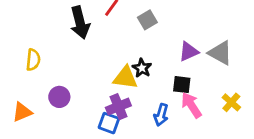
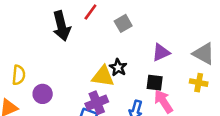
gray triangle: (220, 53) -> (204, 54), moved
yellow semicircle: (33, 60) -> (19, 75), moved
yellow cross: (231, 102) -> (199, 83), moved, turned -30

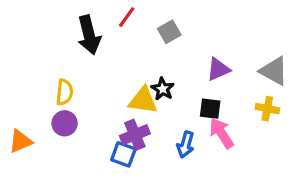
yellow semicircle: (19, 75) -> (65, 92), moved

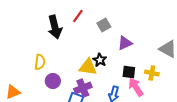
purple triangle: (218, 69) -> (125, 43), moved
yellow cross: (267, 109) -> (152, 73), moved
purple circle: (65, 123) -> (53, 81), moved

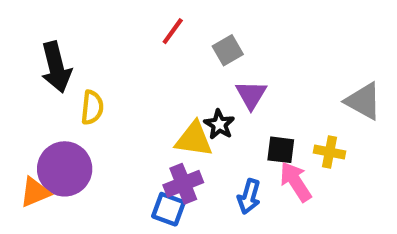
black arrow: (55, 27) -> (56, 67), moved
purple triangle: (125, 43) -> (251, 95), moved, turned -35
yellow semicircle: (40, 62) -> (92, 107), moved
purple circle: (53, 81) -> (65, 169), moved, size x1.6

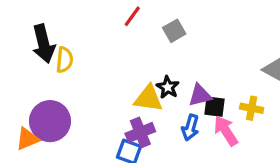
purple triangle: (251, 95) -> (200, 95), moved, turned 45
yellow semicircle: (92, 107) -> (65, 60), moved
blue arrow: (249, 196) -> (190, 128), moved

